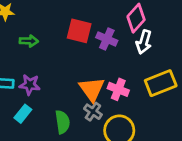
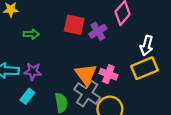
purple cross: (107, 39) -> (98, 31), turned 36
white arrow: (144, 42) -> (147, 46), moved
gray cross: (93, 112) -> (87, 93), size x1.6

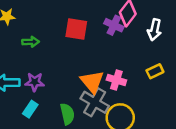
purple cross: (98, 31) -> (114, 25), moved, turned -30
white arrow: (147, 46) -> (155, 30), moved
yellow rectangle: (145, 68) -> (155, 71), size x0.6

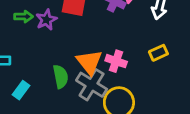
purple star: (35, 82) -> (46, 20), moved, turned -30
green semicircle: (67, 114) -> (61, 77), moved

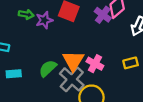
green semicircle: (61, 77) -> (48, 68), turned -132
cyan rectangle: (21, 90) -> (14, 74), turned 40

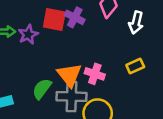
purple cross: (103, 15) -> (75, 17), moved
gray cross: (72, 79) -> (71, 97), turned -30

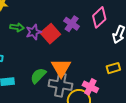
red square: (54, 19) -> (50, 34), moved, turned 30
pink cross: (95, 74) -> (90, 87), moved

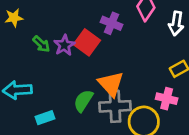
green arrow: (17, 27) -> (41, 44), turned 48
pink cross: (90, 87) -> (167, 99), moved

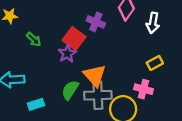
purple star: (64, 45) -> (67, 54), moved

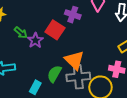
purple star: (67, 54) -> (35, 40), moved
cyan rectangle: (36, 104) -> (35, 87), moved, turned -40

